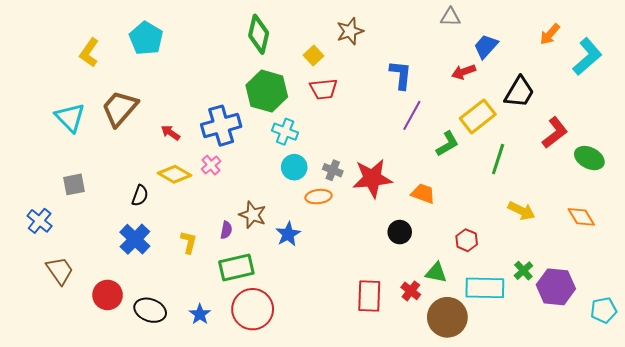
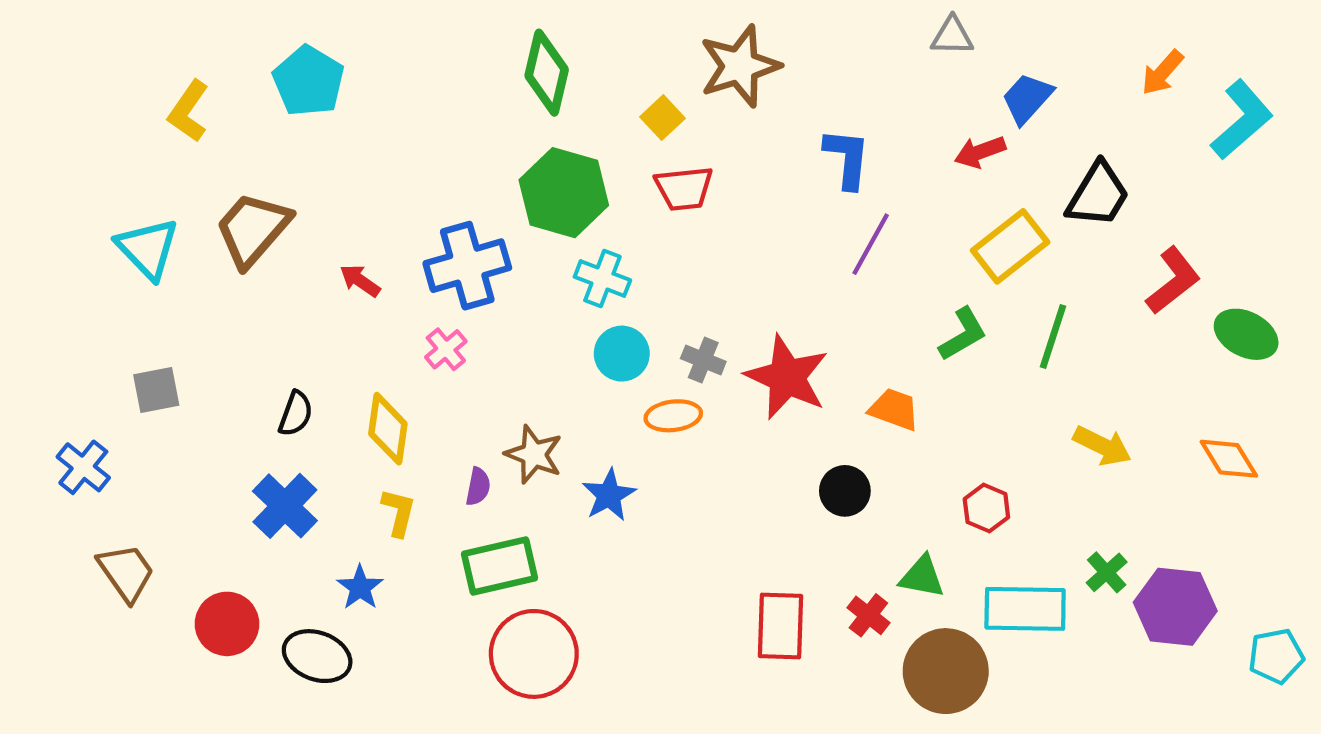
brown star: (350, 31) -> (740, 66), size x1.4
green L-shape: (447, 144) -> (963, 334), moved
yellow diamond: (174, 174) -> (388, 429), moved, turned 68
red star: (372, 178) -> (787, 377), turned 30
blue star: (200, 314) -> (360, 587), moved

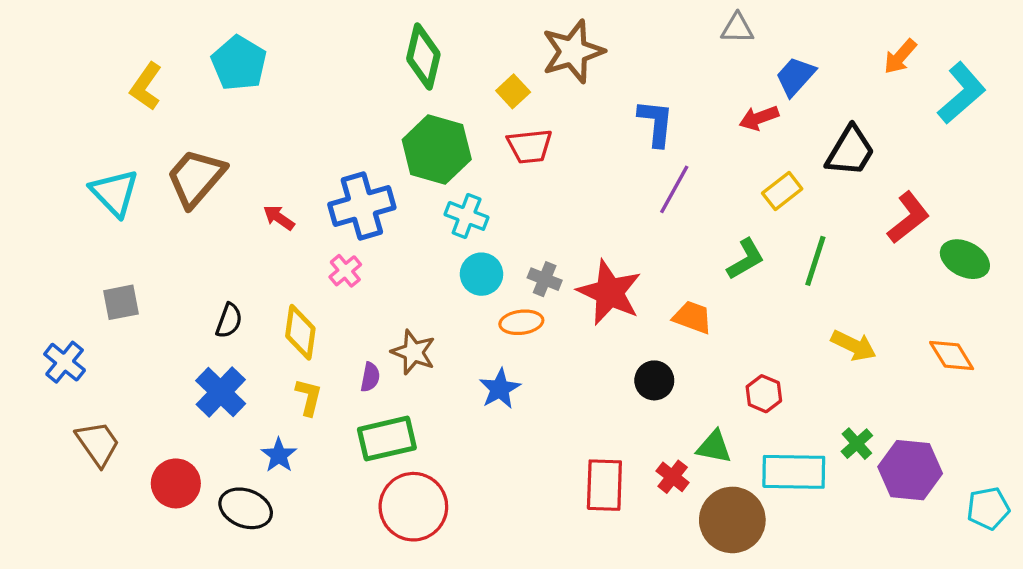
yellow rectangle: (1010, 246) -> (782, 191), size x0.7
blue star: (609, 495) -> (500, 389), moved

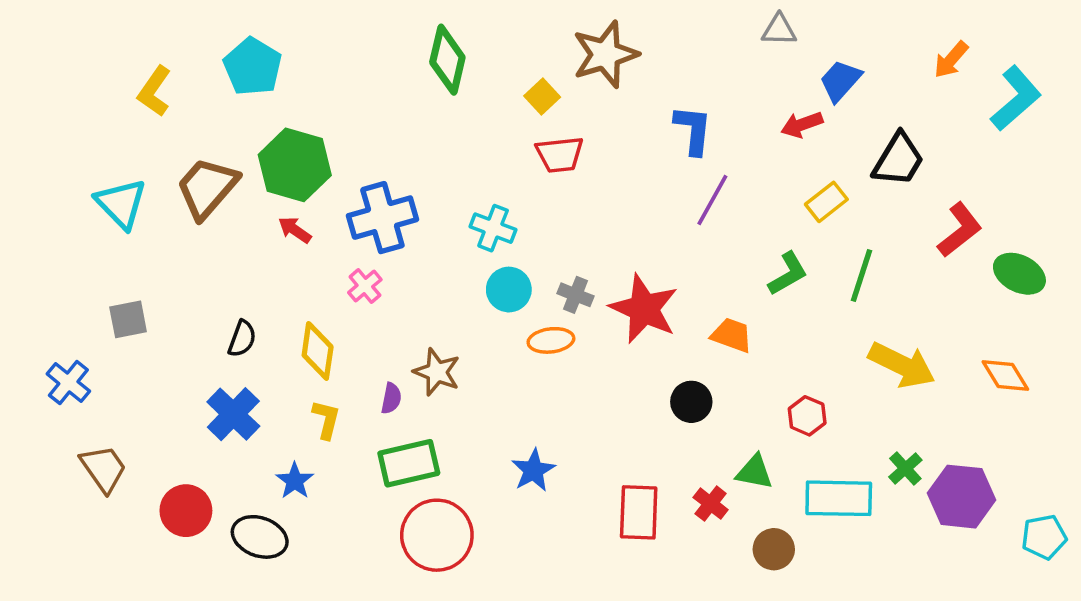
green hexagon: (437, 150) -> (295, 165), moved
yellow arrow: (854, 346) -> (902, 365), size x1.4
blue star: (500, 389) -> (533, 470), moved
brown circle: (732, 520) -> (774, 549), size x0.6

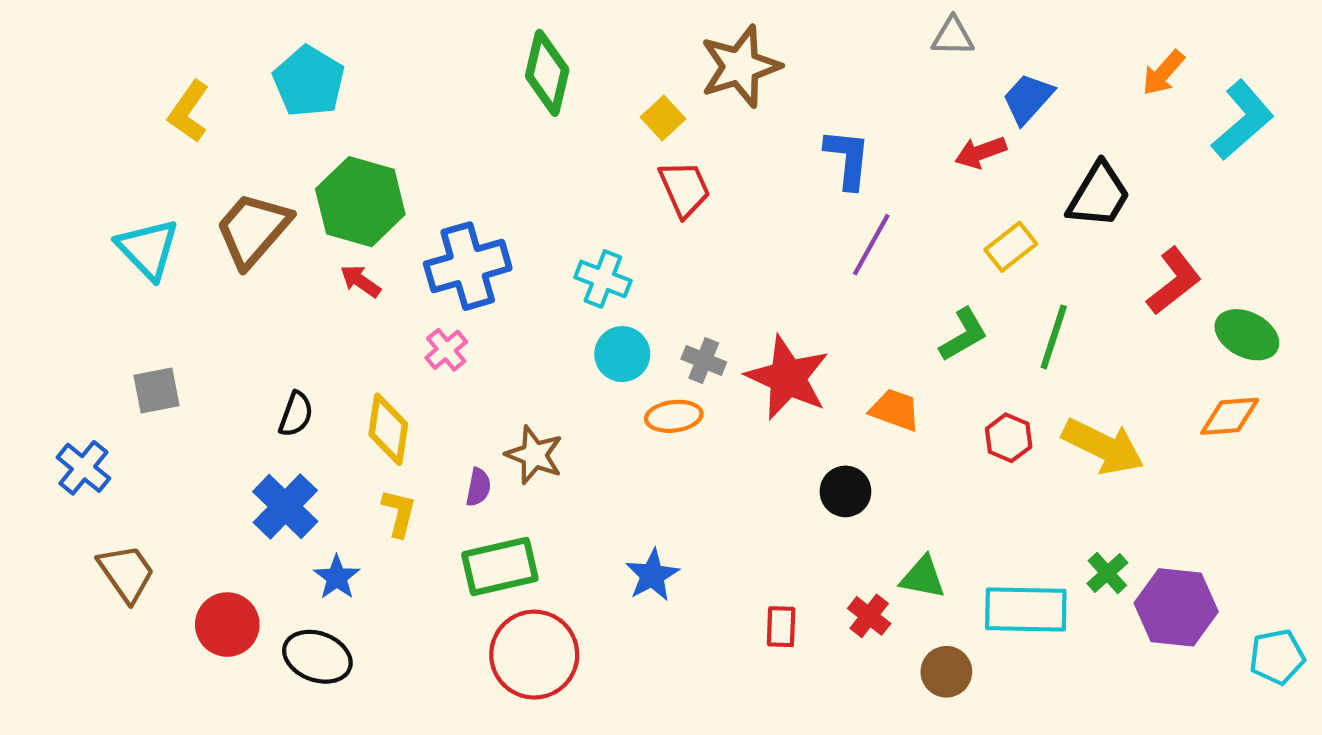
red trapezoid: (560, 154) -> (684, 189), turned -108
orange diamond: (1005, 375) -> (1230, 416), moved, turned -63
red hexagon: (807, 416) -> (1009, 438), moved
blue star: (295, 481) -> (337, 577), moved
red rectangle: (639, 512) -> (781, 627), size x0.6

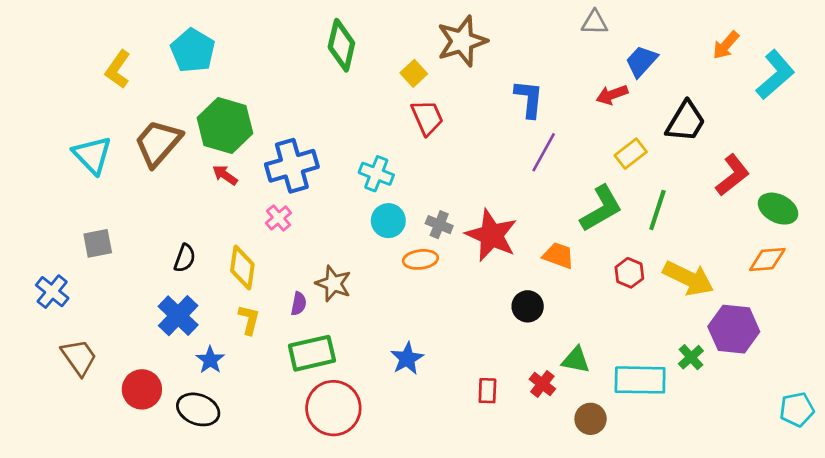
green L-shape: (964, 335) -> (601, 209), size x1.4
purple hexagon: (1176, 607) -> (734, 329), moved

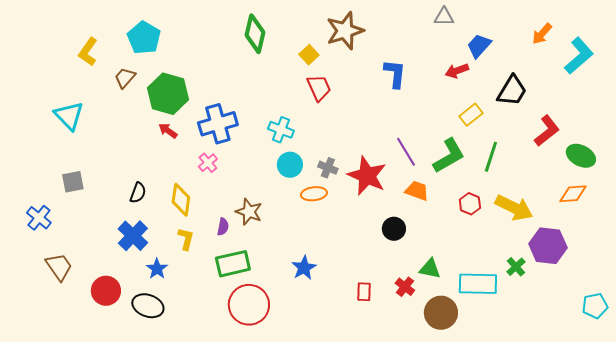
brown trapezoid: (158, 143) -> (125, 78), moved, size x0.6
purple line: (544, 152) -> (406, 152), moved, turned -60
brown circle: (591, 419) -> (441, 313), size x1.4

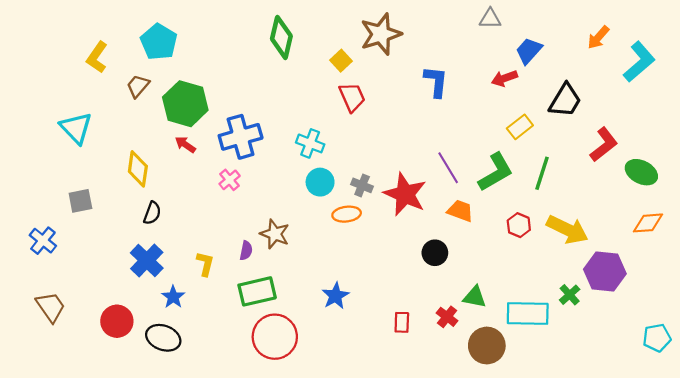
orange diamond: (573, 194) -> (648, 223), moved
yellow diamond: (181, 200) -> (138, 169), moved
brown trapezoid: (59, 267) -> (51, 307), moved

